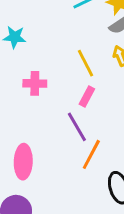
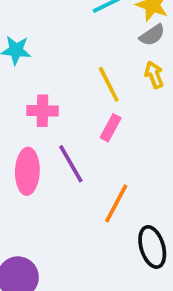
purple line: (77, 127) -> (71, 164), moved
pink ellipse: (23, 162) -> (27, 171), moved

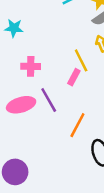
yellow line: (109, 84) -> (81, 60), moved
pink ellipse: (27, 171) -> (21, 105), turned 72

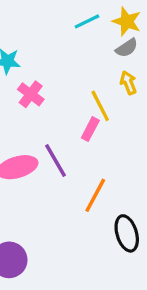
pink cross: (31, 66) -> (31, 94), moved, turned 36

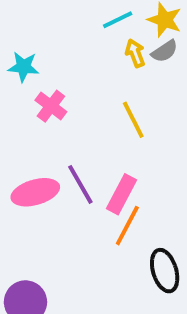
yellow arrow: (128, 83) -> (135, 53), moved
pink rectangle: (90, 129) -> (121, 194), moved, size x1.4

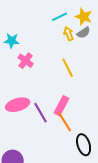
purple line: (80, 184) -> (41, 113), moved
orange line: (127, 226) -> (65, 122), turned -60

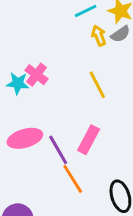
cyan star: (12, 41) -> (18, 83), moved
orange line: (65, 122) -> (73, 179), moved

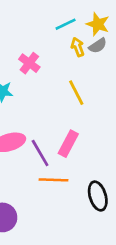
pink cross: (37, 75) -> (29, 63), moved
orange line: (73, 179) -> (53, 180), turned -56

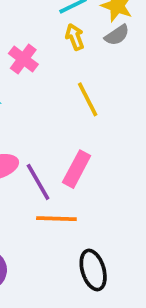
yellow arrow: (78, 47) -> (75, 37), moved
black ellipse: (98, 196) -> (93, 270), moved

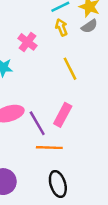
black ellipse: (93, 270) -> (58, 184), moved

